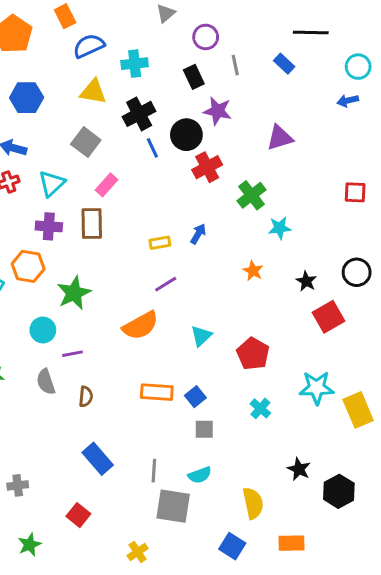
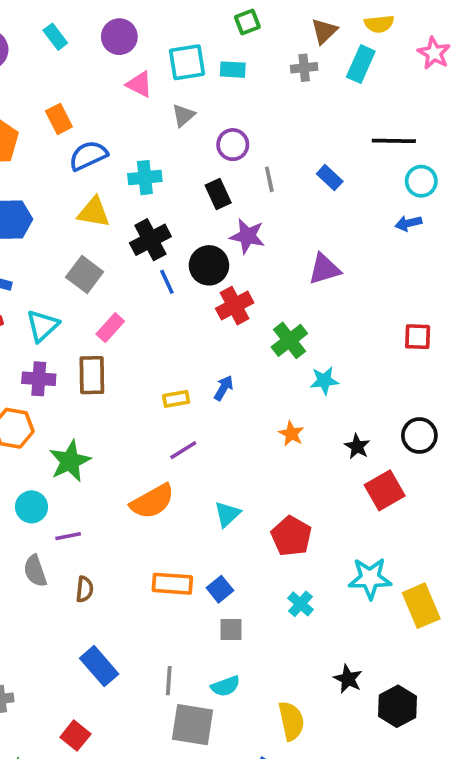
black line: (311, 33) -> (394, 141), moved

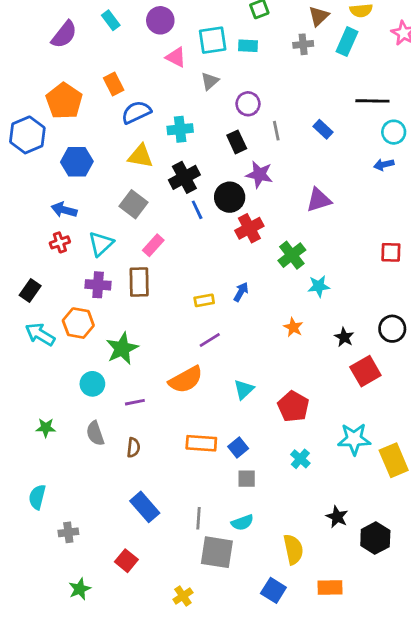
purple line: (68, 536) -> (135, 402), moved

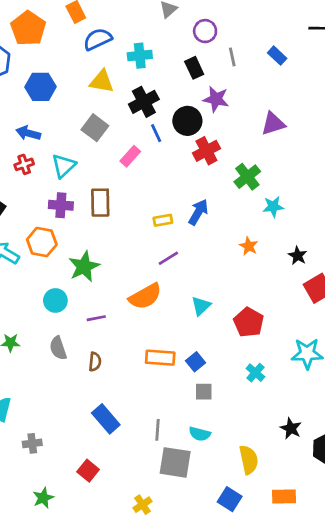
pink rectangle: (153, 245) -> (130, 156), moved
blue arrow: (241, 292) -> (198, 212), size x1.4
cyan semicircle: (242, 522) -> (200, 434), turned 35

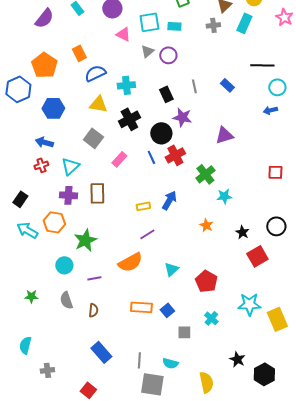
purple circle: (205, 31) -> (168, 55), moved
blue line: (156, 133) -> (151, 157), moved
gray square: (204, 392) -> (184, 332), moved

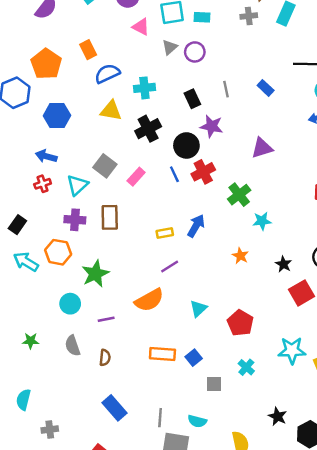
gray square: (93, 138) -> (105, 166), moved

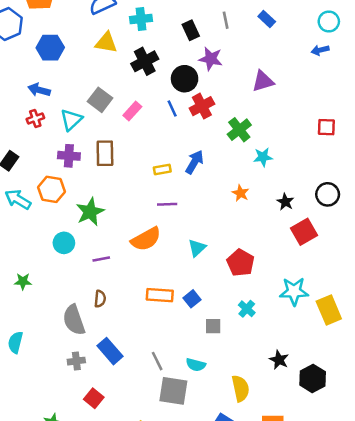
purple line: (170, 267) -> (167, 204), turned 30
gray semicircle: (73, 346) -> (74, 320), moved, size x1.4
gray line: (160, 418) -> (157, 361), turned -30
gray cross: (50, 430) -> (76, 361), moved

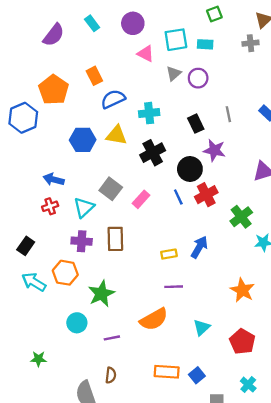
blue hexagon: (50, 48) -> (83, 140), moved
orange star: (241, 193) -> (242, 290), moved, size x1.5

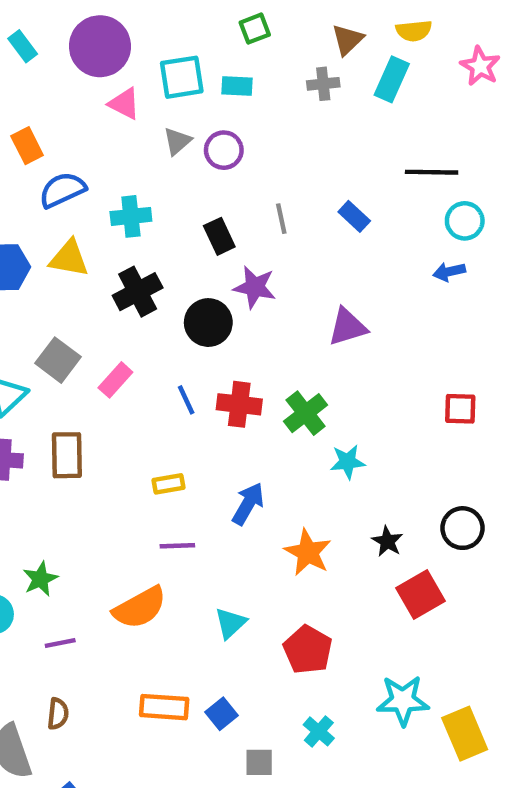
purple circle: (133, 23) -> (100, 46), size x1.4
red cross: (206, 195) -> (239, 404), moved, turned 35
blue line: (178, 197) -> (186, 400), moved
blue arrow: (199, 247) -> (248, 504), moved
green star: (101, 294) -> (40, 579), moved, size x0.7

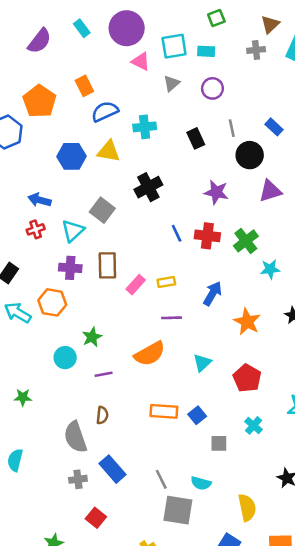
purple circle: (224, 150) -> (212, 88), moved
purple star: (255, 287) -> (216, 192), moved
black cross: (138, 292) -> (148, 187), moved
black circle: (208, 323) -> (250, 155), moved
pink rectangle: (115, 380) -> (136, 285), moved

